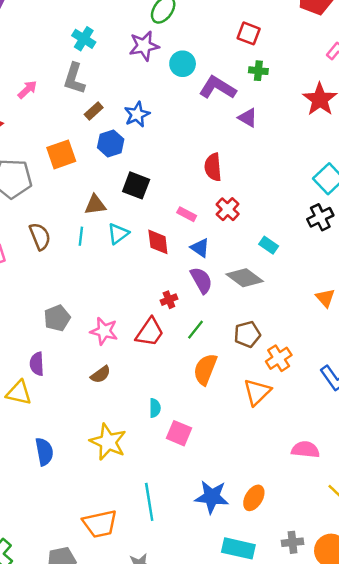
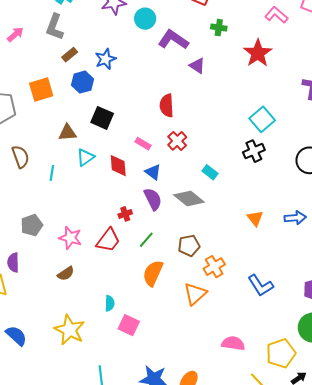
green cross: (258, 71) -> (219, 28), moved
cyan line: (81, 236) -> (52, 173), moved
blue semicircle: (44, 452) -> (16, 336), turned -40

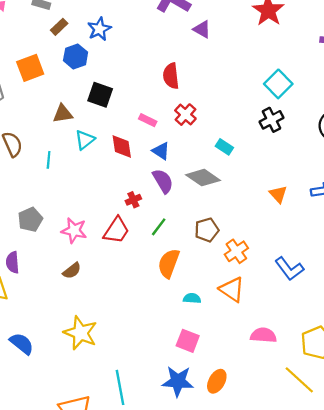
orange triangle: (195, 294) -> (232, 289), moved, turned -40
cyan semicircle: (110, 303) -> (192, 298), moved, turned -84
pink square: (129, 325) -> (188, 341), moved

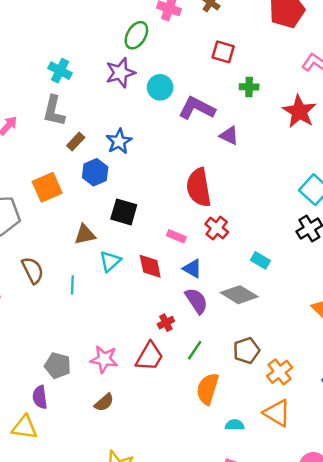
red semicircle: (171, 76) -> (199, 187), size x1.4
gray pentagon: (30, 220) -> (58, 366), moved, turned -30

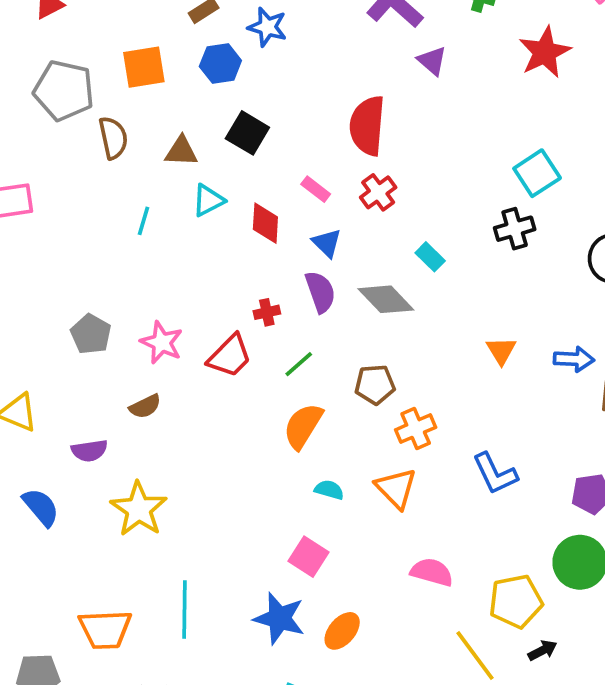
blue star: (119, 141) -> (267, 27), turned 30
brown semicircle: (33, 270) -> (113, 138), moved
purple semicircle: (40, 397) -> (89, 451), moved, turned -105

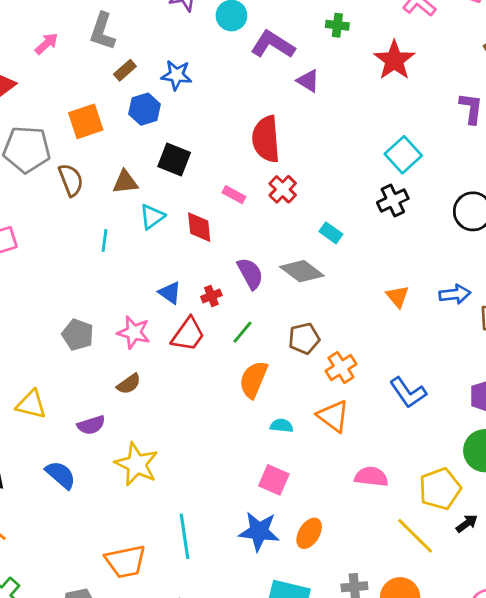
blue triangle: (327, 243) -> (170, 293), moved

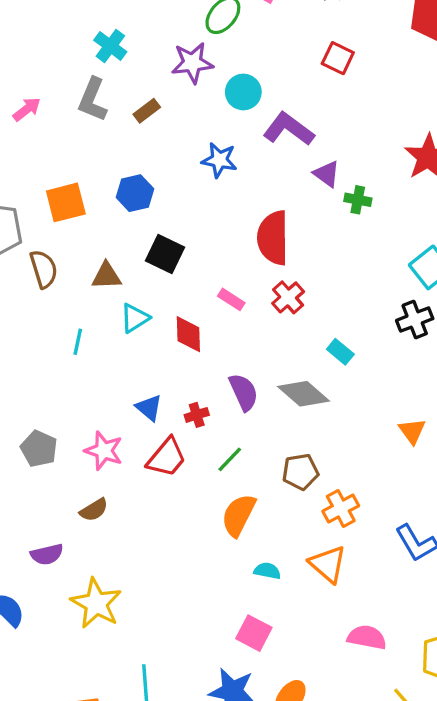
green cross: (337, 25) -> (358, 200), moved
brown rectangle: (125, 70) -> (147, 111), moved
blue star: (176, 75) -> (219, 160), moved

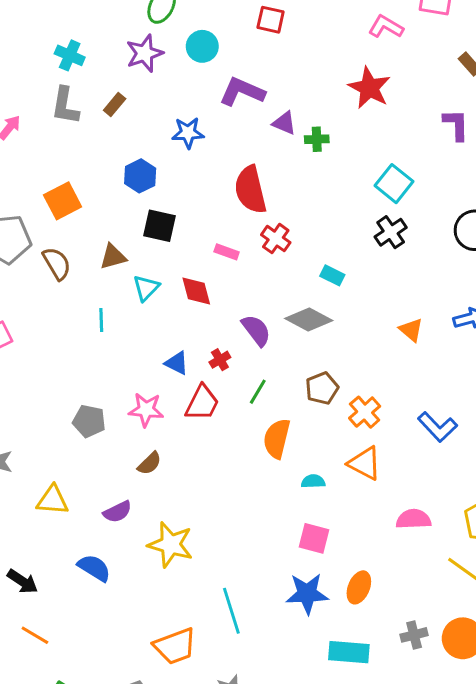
cyan circle: (243, 92) -> (202, 46), moved
blue hexagon: (135, 193) -> (140, 176), moved

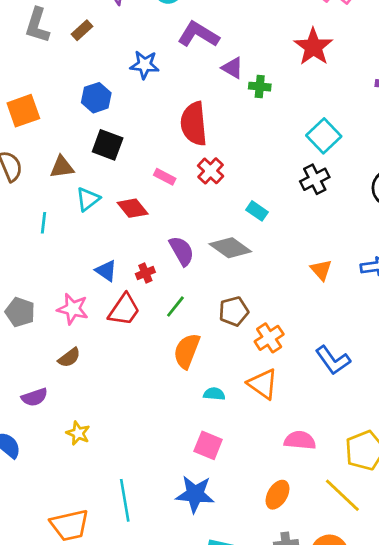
red diamond: (196, 291) -> (133, 208), turned -32
yellow star: (170, 545) -> (78, 433), size x0.6
orange ellipse: (359, 587) -> (277, 495), moved

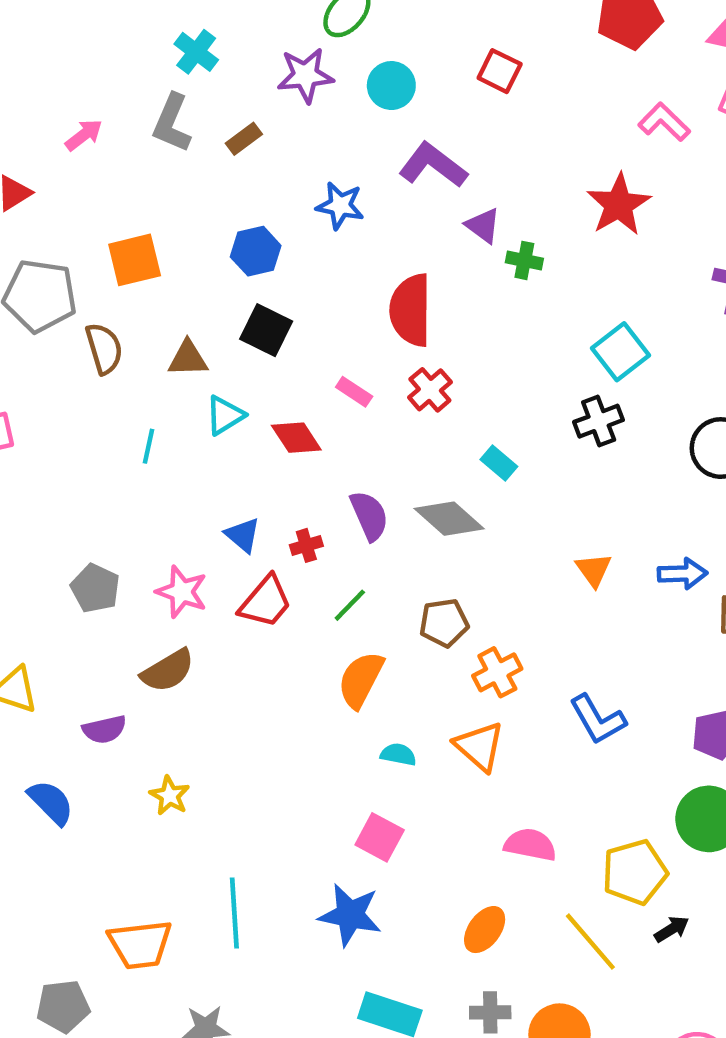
brown semicircle: (69, 358) -> (168, 671), size x1.4

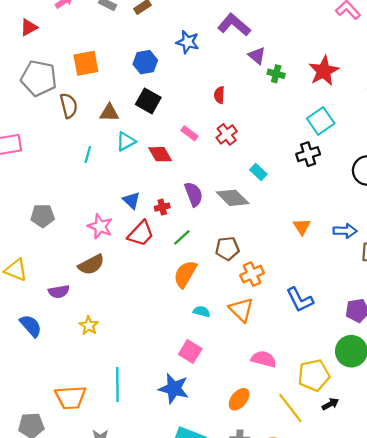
red star: (619, 205) -> (324, 71), moved
red semicircle: (411, 310) -> (219, 95), size x0.5
gray pentagon: (95, 588) -> (43, 216), moved, turned -30

